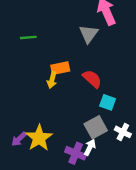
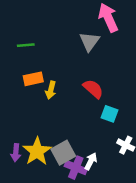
orange rectangle: (60, 68) -> (33, 79), moved
gray square: (96, 127) -> (63, 153), moved
purple arrow: (19, 139) -> (16, 153), turned -42

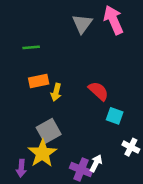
gray triangle: (89, 41) -> (82, 24), moved
purple arrow: (16, 153) -> (21, 168), moved
gray square: (63, 153) -> (49, 131), moved

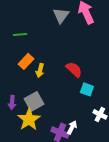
orange rectangle: (39, 81) -> (26, 61), turned -35
purple arrow: (21, 168) -> (12, 102), moved

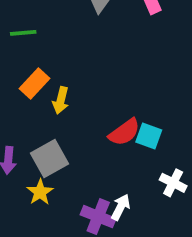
red semicircle: (74, 69) -> (124, 132), moved, turned 102
yellow star: (29, 119) -> (40, 192), size x0.6

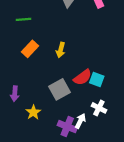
yellow arrow: (61, 100) -> (61, 50), moved
gray square: (49, 158) -> (60, 89), moved
white cross: (173, 183) -> (99, 108), moved

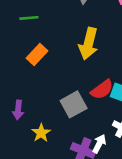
yellow arrow: (61, 50) -> (88, 44), moved, size x1.6

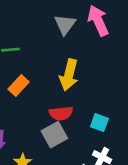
red semicircle: (102, 90) -> (61, 113), moved, turned 30

